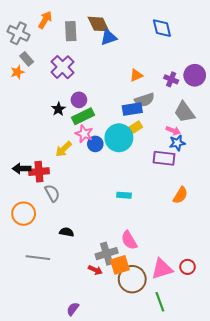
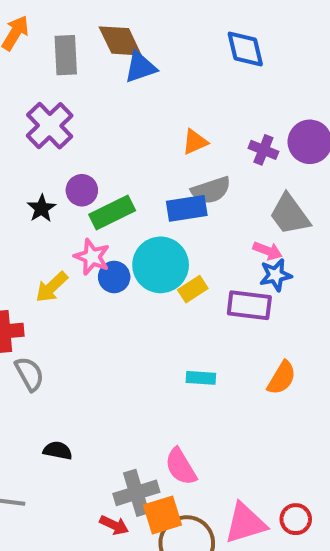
green rectangle: (83, 116) -> (112, 212), moved
yellow rectangle: (135, 128) -> (193, 289), moved
cyan rectangle: (124, 195) -> (201, 378), moved

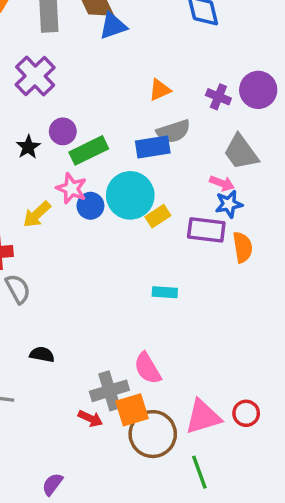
orange semicircle: (282, 378) -> (243, 247), moved, turned -40

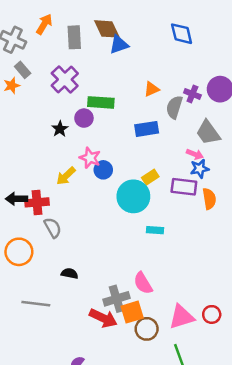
gray semicircle: (173, 131) -> (174, 107), moved, turned 125
green rectangle: (89, 150) -> (101, 102), moved, turned 30
cyan circle: (130, 195) -> (133, 196), moved
red arrow: (90, 418) -> (103, 318), size x1.6
brown circle: (153, 434) -> (147, 329), size x0.7

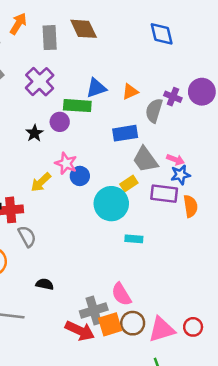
blue triangle: (119, 45) -> (96, 88), moved
gray trapezoid: (208, 133) -> (145, 160), moved
brown circle: (147, 329) -> (133, 323), moved

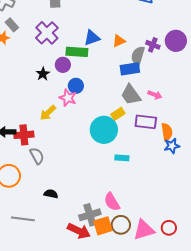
blue rectangle: (125, 133) -> (130, 69), moved
blue star: (180, 175) -> (172, 146), moved
blue circle: (80, 176) -> (76, 86), moved

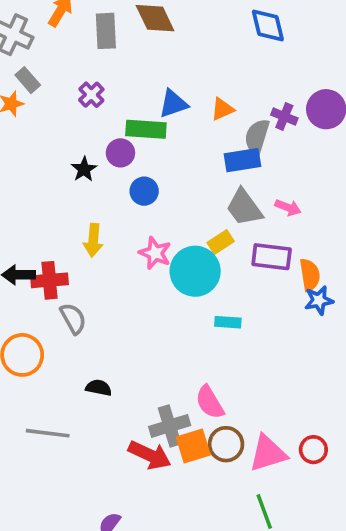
purple cross: (47, 33) -> (91, 95), size x0.6
pink star: (68, 98) -> (155, 253), moved
yellow arrow: (48, 113) -> (93, 240), turned -42

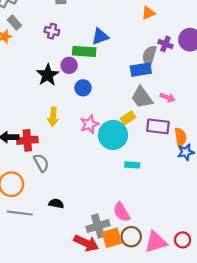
purple cross: (91, 95) -> (52, 31), turned -32
orange triangle: (222, 109) -> (148, 13), moved
black star: (84, 169) -> (48, 75), size x1.5
pink star: (155, 253) -> (89, 124), turned 30
gray line: (48, 433) -> (20, 213), moved

